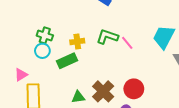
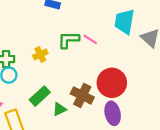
green rectangle: (67, 61) -> (40, 96), moved
red circle: (134, 89) -> (112, 83), size x1.4

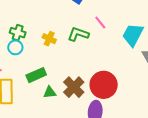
pink line: (90, 39) -> (100, 23), moved
yellow cross: (40, 54) -> (49, 39), turned 32

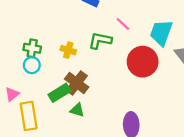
red circle: (104, 85) -> (143, 62), moved
brown cross: (74, 87) -> (77, 83), moved
green triangle: (50, 92) -> (77, 110), turned 32

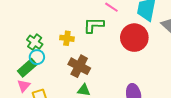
green cross: (32, 48) -> (35, 42), turned 35
green rectangle: (60, 93) -> (27, 68), moved

